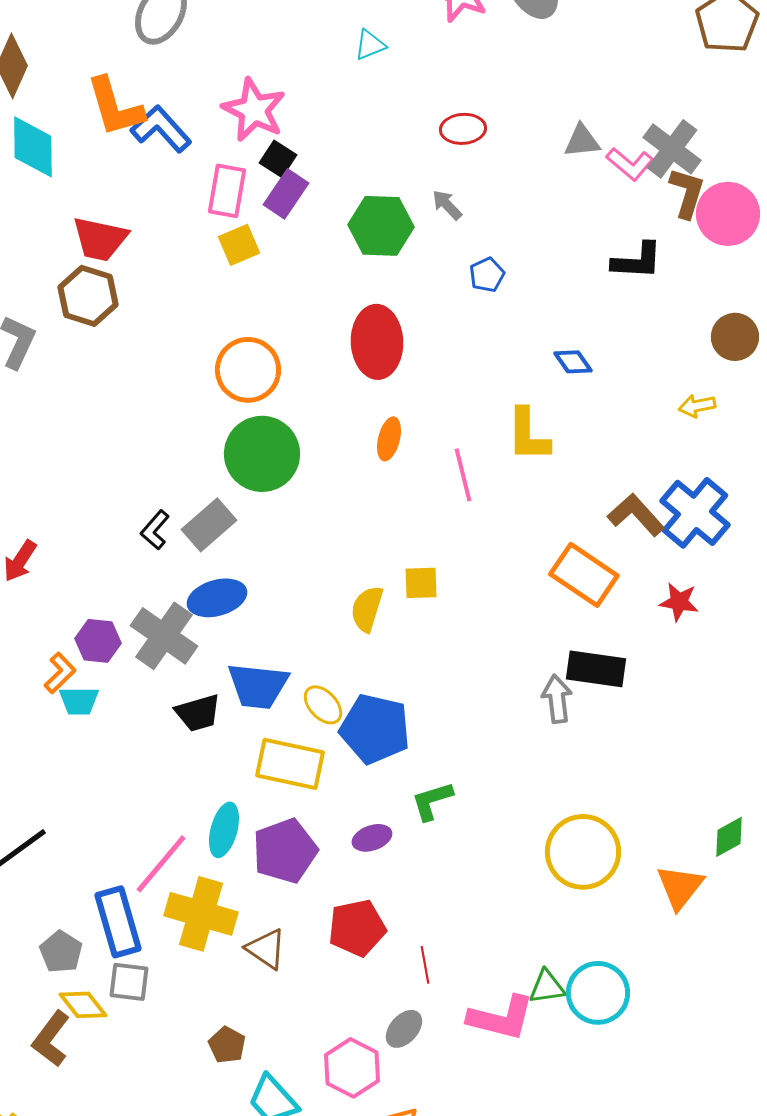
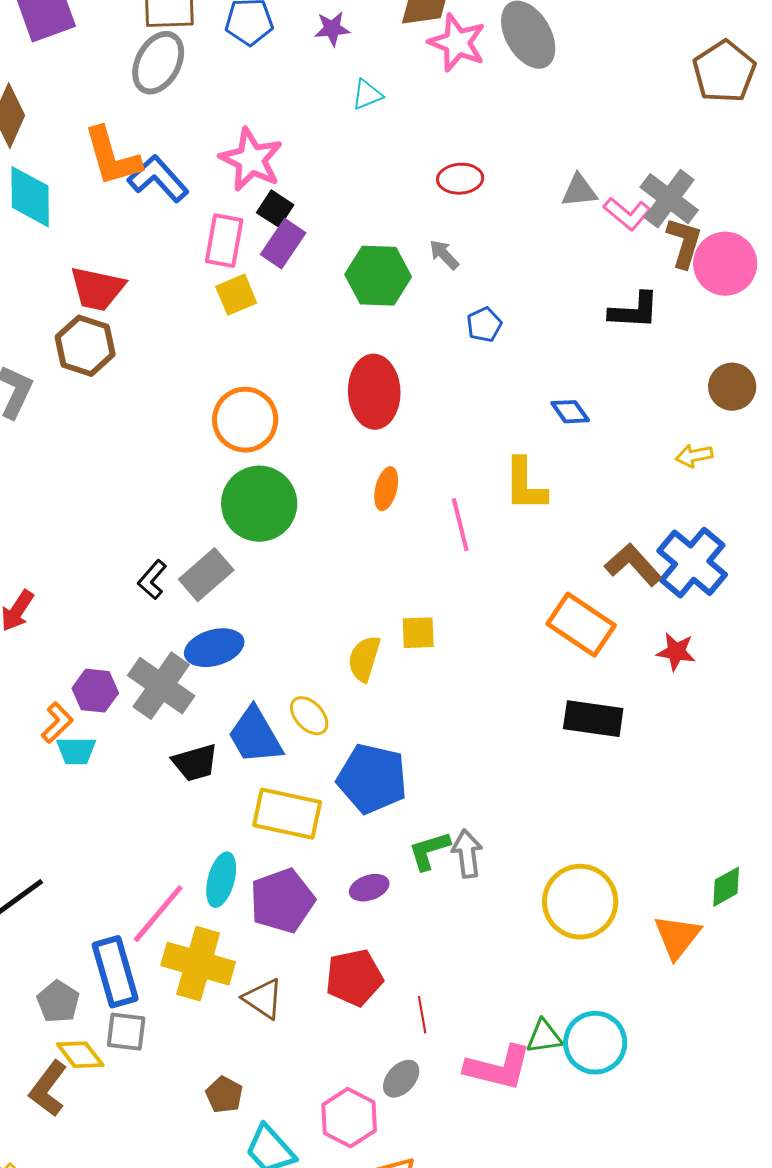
blue trapezoid: (258, 686) -> (255, 736), turned 54
gray arrow: (557, 699) -> (467, 854), moved
yellow ellipse: (323, 705) -> (309, 716), moved

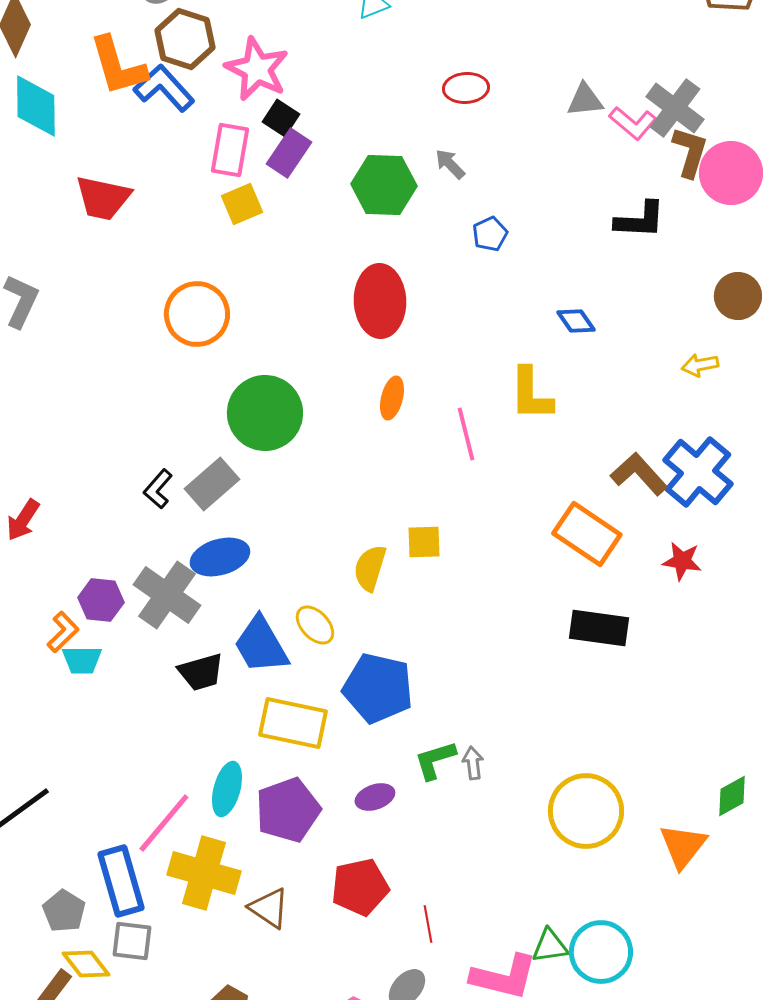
brown hexagon: (85, 346) -> (185, 39), moved
orange circle: (245, 420) -> (197, 314), moved
gray arrow: (467, 854) -> (473, 763), size x0.7

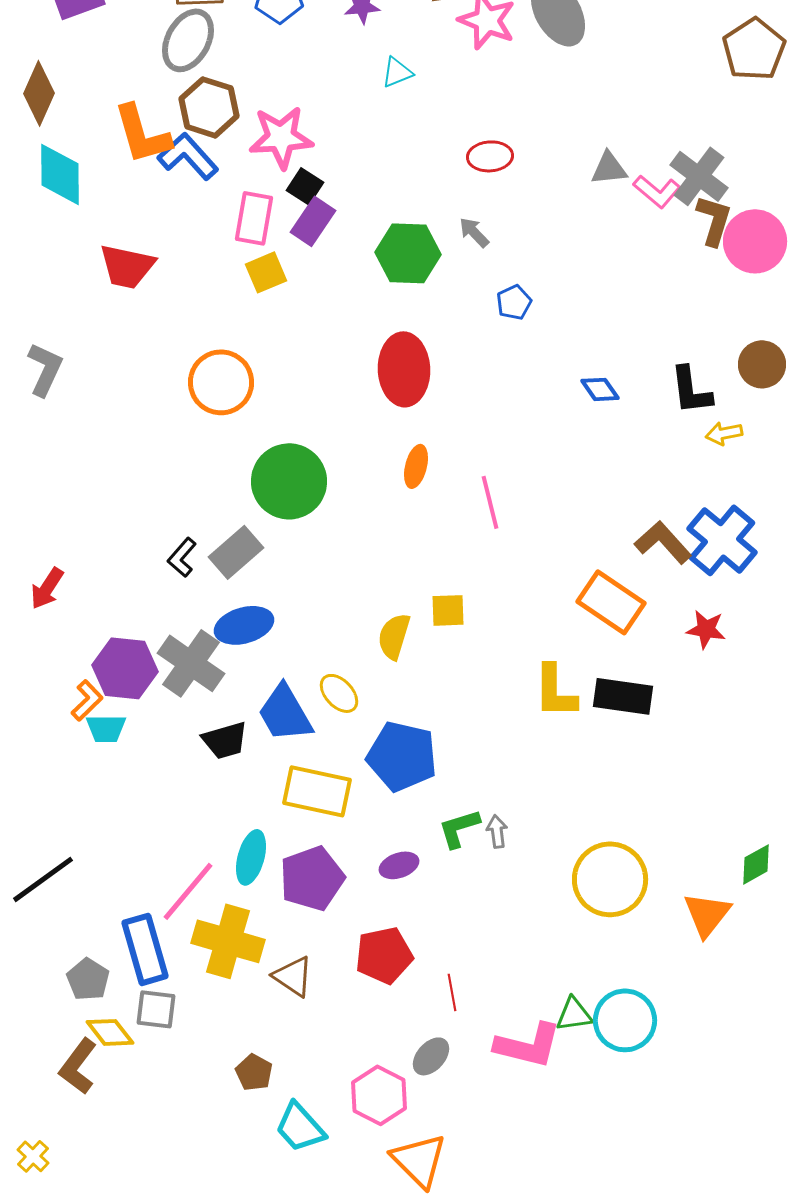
pink star: (257, 69) -> (281, 137), turned -30
black L-shape: (640, 220) -> (691, 390), moved, turned 80
yellow L-shape: (531, 394) -> (555, 691), moved
purple hexagon: (101, 600) -> (125, 668), size x1.4

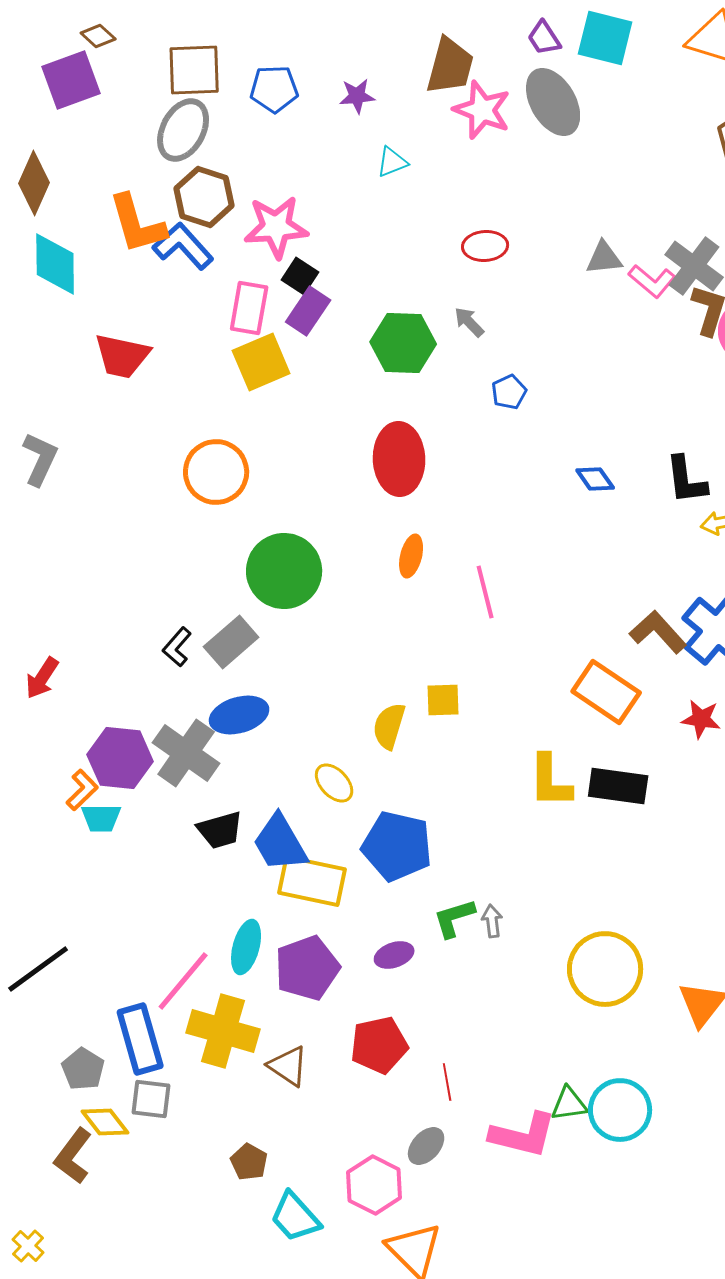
yellow square: (266, 272) -> (261, 362), size x1.4
blue trapezoid: (285, 713) -> (280, 843), moved

